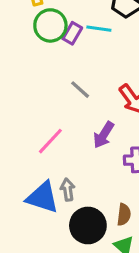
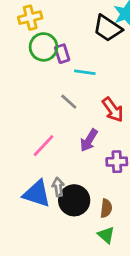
cyan line: (99, 29) -> (85, 72), moved
purple rectangle: (72, 33) -> (62, 54), turned -48
black circle: (88, 225) -> (74, 200), moved

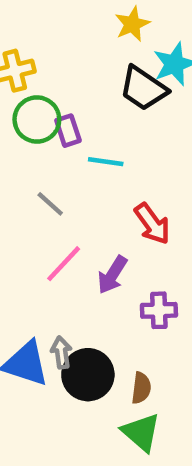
gray line: (69, 102) -> (50, 204), moved
pink line: (43, 146) -> (64, 264), moved
green triangle: (106, 235) -> (141, 432), size x1.4

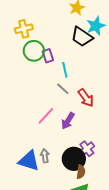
cyan line: (106, 162) -> (65, 70), turned 70
gray line: (50, 204) -> (63, 89), moved
purple cross: (159, 310) -> (87, 149), moved, turned -35
black circle: (88, 375) -> (74, 159), moved

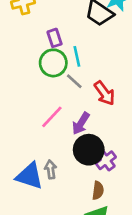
green circle: (34, 51) -> (53, 63), moved
black circle: (74, 159) -> (89, 150), moved

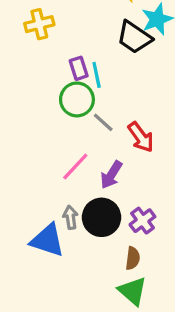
cyan line: (77, 56) -> (97, 75), moved
black circle: (89, 150) -> (102, 217), moved
gray arrow: (51, 169) -> (70, 217), moved

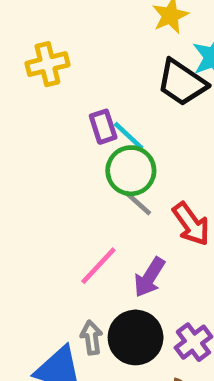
cyan line: (97, 75) -> (129, 136), turned -35
green circle: (77, 99) -> (131, 171), moved

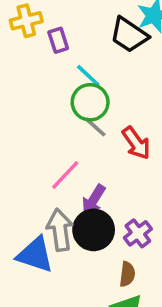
purple rectangle: (103, 127) -> (58, 40), moved
purple arrow: (149, 277) -> (94, 200), moved
gray arrow: (91, 337) -> (60, 230), size x1.6

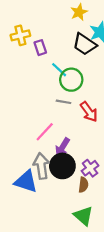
green circle: (90, 102) -> (71, 80), moved
gray line: (95, 127) -> (63, 102), turned -32
brown semicircle: (127, 274) -> (83, 185), moved

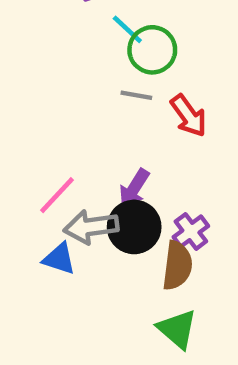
pink line: (45, 132) -> (57, 195), moved
gray arrow: (41, 166) -> (91, 227), turned -90
blue triangle: (26, 181) -> (59, 259), size x0.7
brown semicircle: (83, 185) -> (177, 266), size x1.5

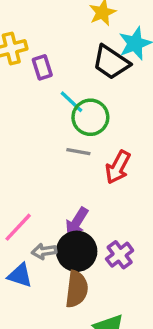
red arrow: (189, 116) -> (118, 167), turned 64
gray arrow: (91, 227) -> (44, 251), size x0.6
brown semicircle: (177, 266) -> (77, 289), moved

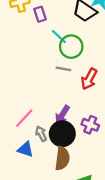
gray arrow: (44, 251) -> (41, 134), turned 72
purple cross: (120, 255) -> (90, 125), moved, turned -30

